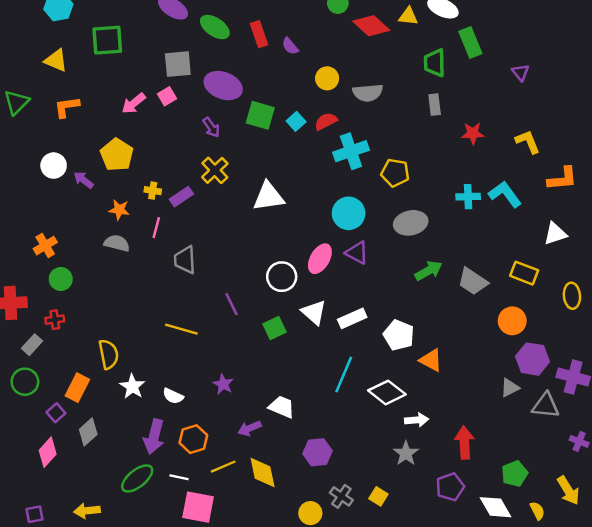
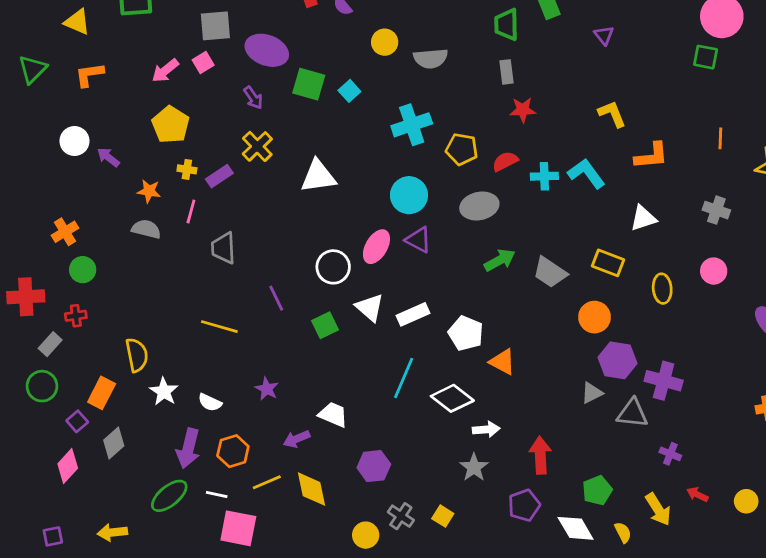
red semicircle: (326, 121) -> (505, 161), moved
red star: (473, 133) -> (523, 110), moved
yellow pentagon: (117, 155) -> (171, 125), moved

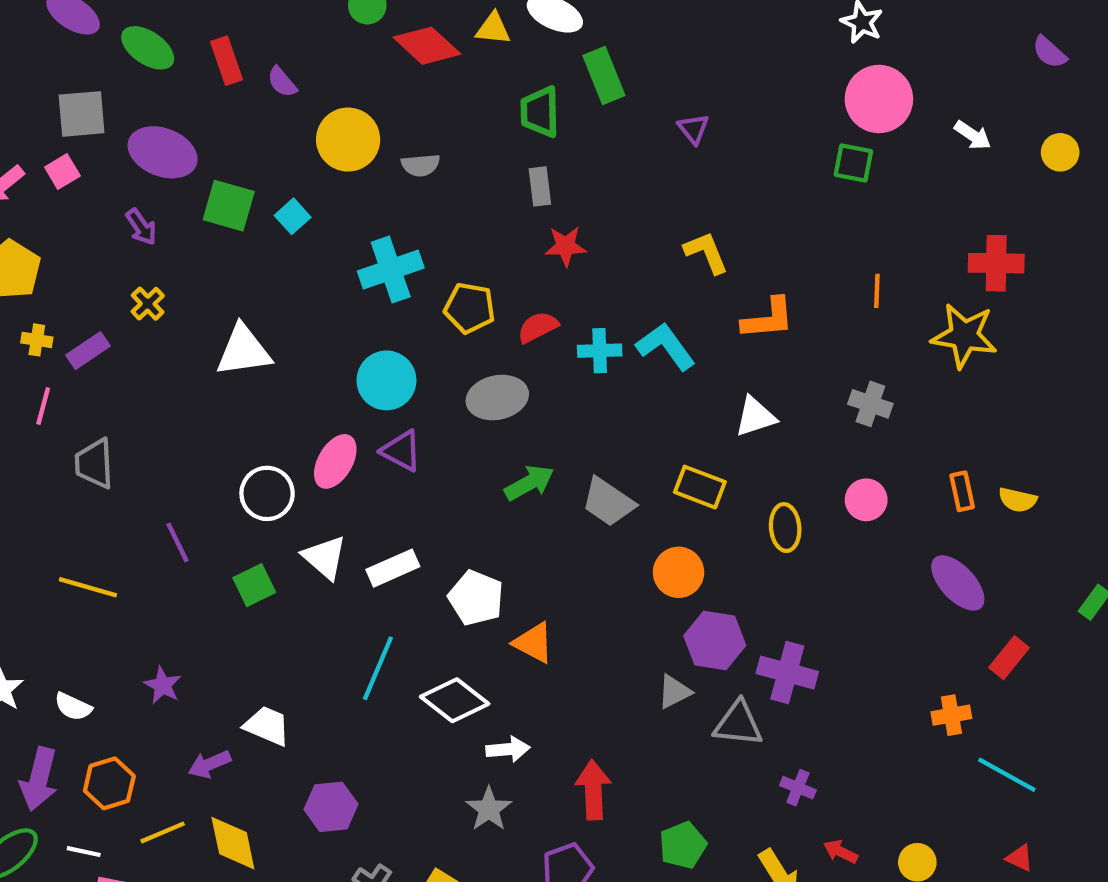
yellow circle: (385, 42) -> (348, 140), size x1.5
gray semicircle: (431, 58) -> (421, 165), size x0.7
yellow cross: (257, 146) -> (148, 304), size x0.7

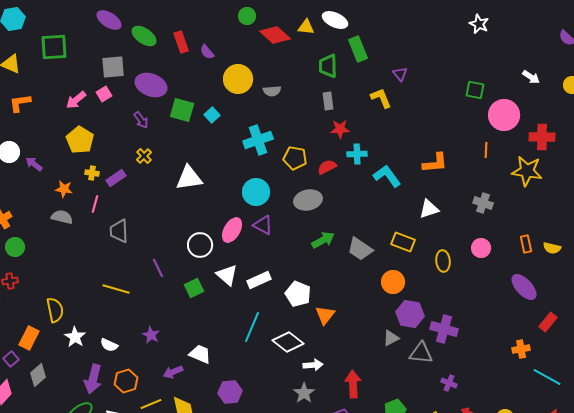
pink circle: (879, 99) -> (504, 115), moved
yellow L-shape: (706, 253) -> (381, 98), moved
cyan cross: (600, 351) -> (357, 154), moved
orange triangle: (534, 643) -> (325, 315), turned 40

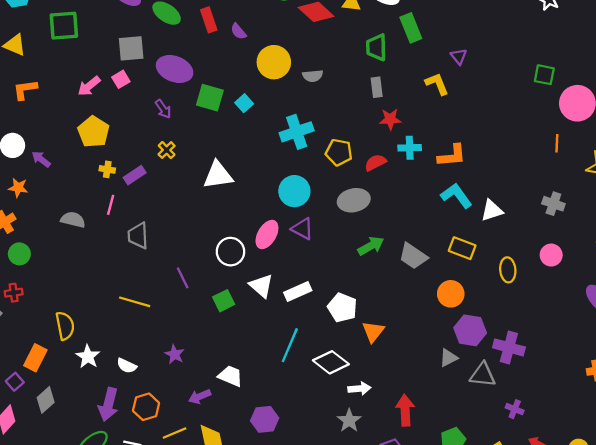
orange L-shape: (435, 163) -> (452, 156), moved
cyan L-shape: (387, 176) -> (456, 196), moved
orange star: (64, 189) -> (18, 188), moved

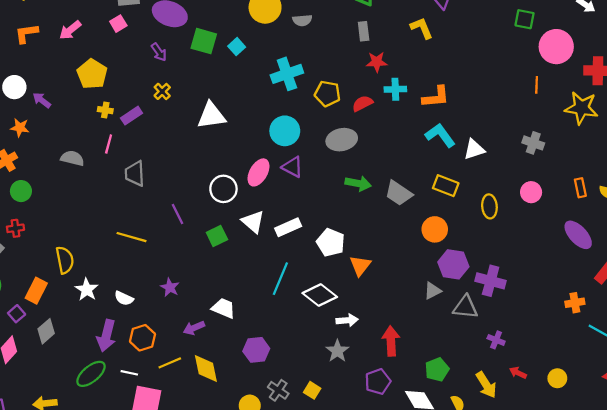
pink arrow: (89, 86) -> (70, 30), moved
green arrow: (371, 246) -> (358, 183), turned 40

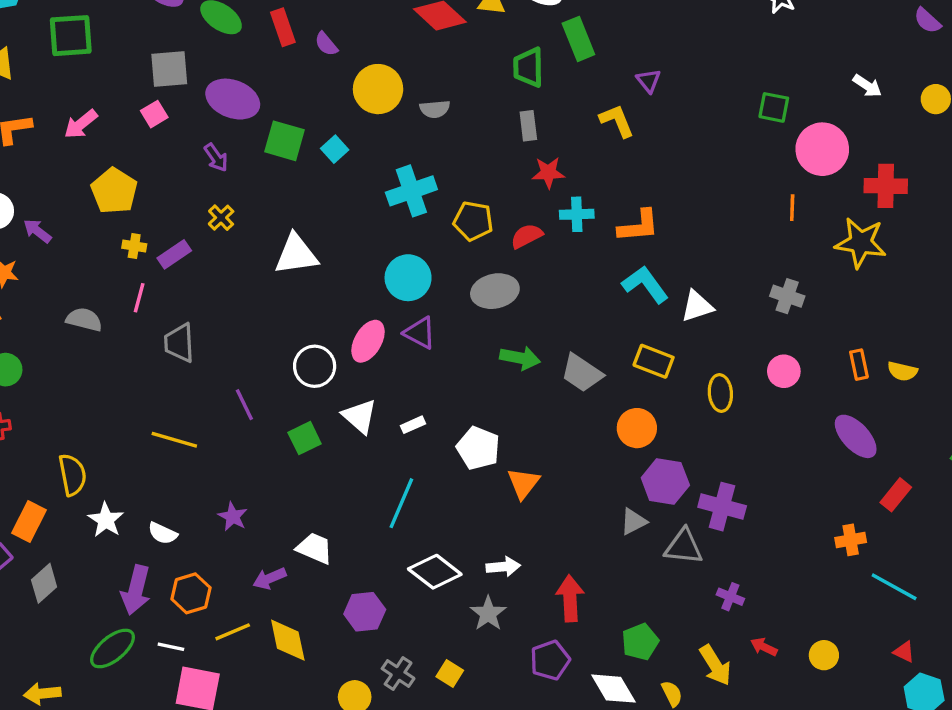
white rectangle: (288, 227) -> (413, 425), size x0.6
white diamond: (320, 295) -> (435, 572), moved

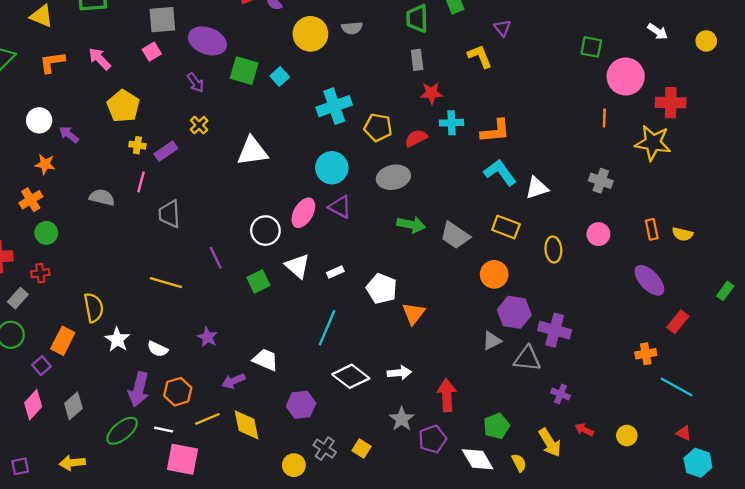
gray semicircle: (435, 109) -> (352, 28), moved
pink arrow: (81, 124) -> (100, 59), turned 85
gray diamond: (44, 583) -> (73, 406), moved
gray star: (488, 613) -> (402, 419), moved

